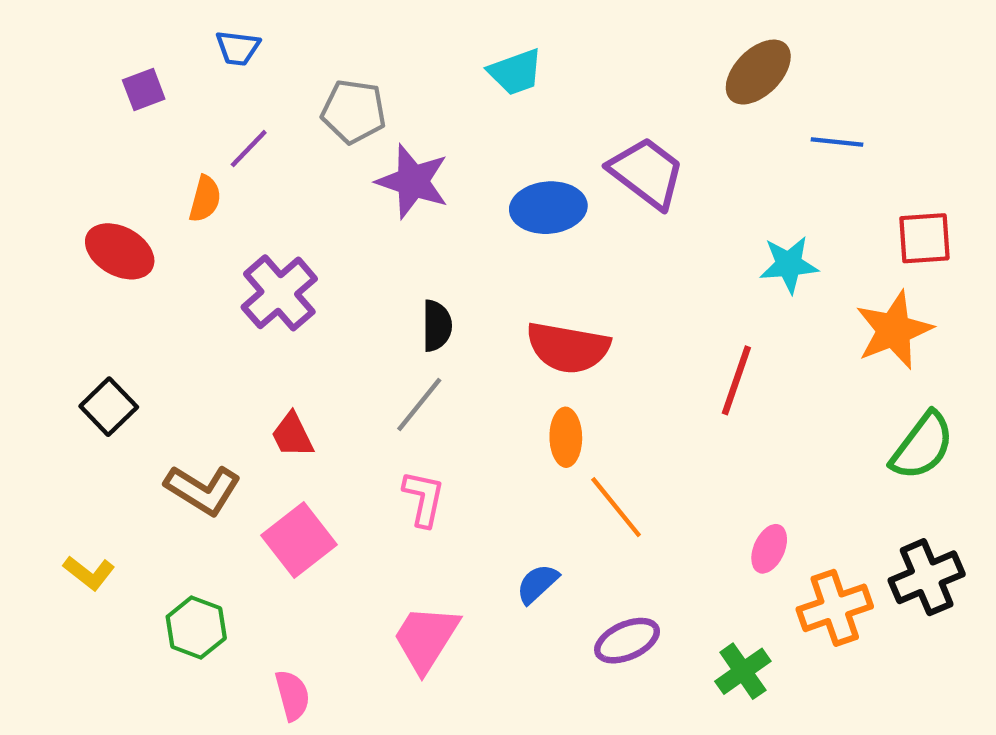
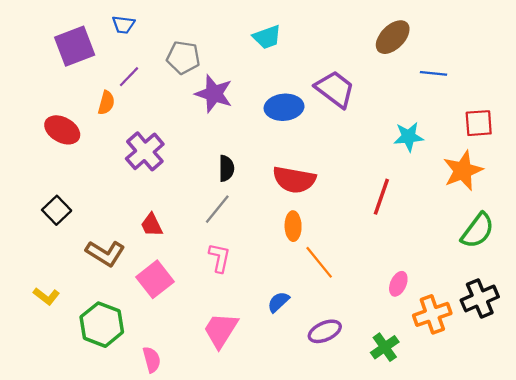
purple square: (144, 90) -> (75, 46), size x1.8
green hexagon: (196, 628) -> (102, 325), size x1.4

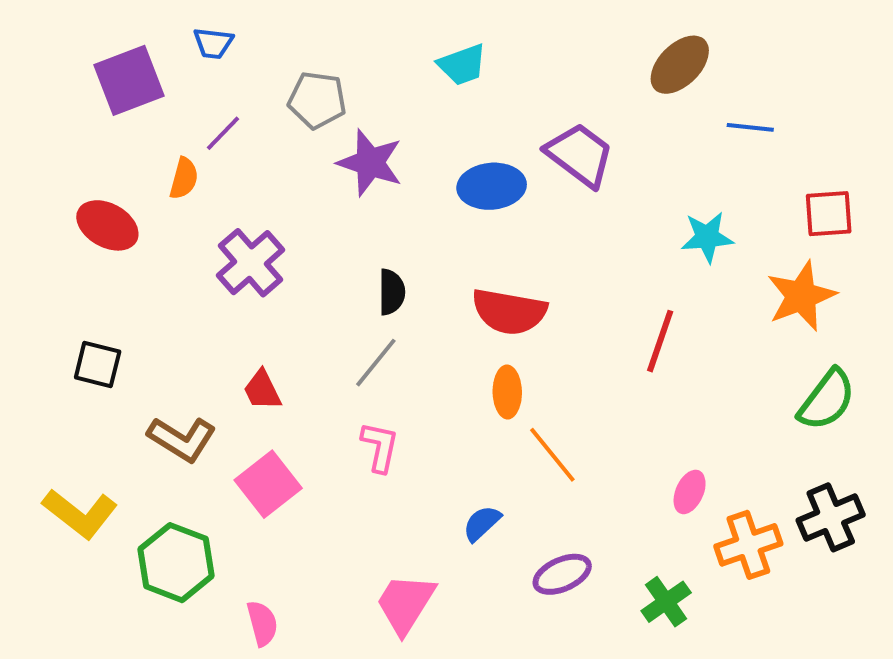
black square: (57, 210) -> (98, 365), turned -32
yellow L-shape: (46, 296) -> (80, 514), size x1.6
pink trapezoid: (221, 330) -> (405, 604), moved

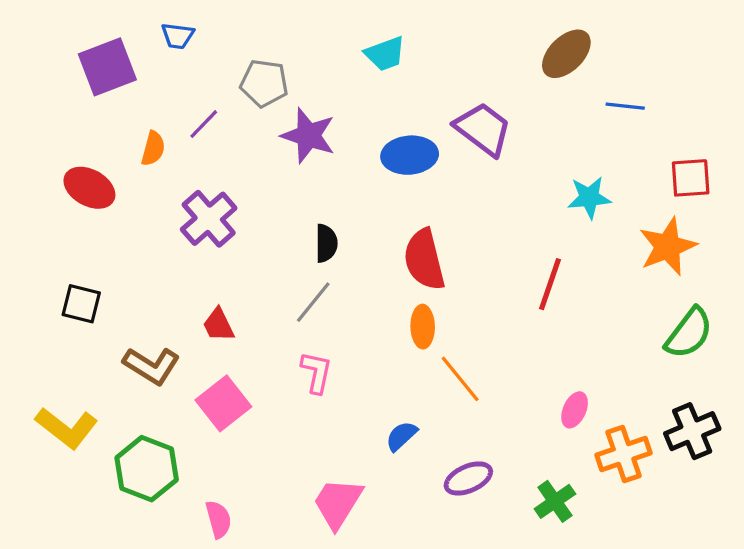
purple line: (223, 133) -> (204, 124), moved
red semicircle: (509, 312) -> (424, 260), turned 66

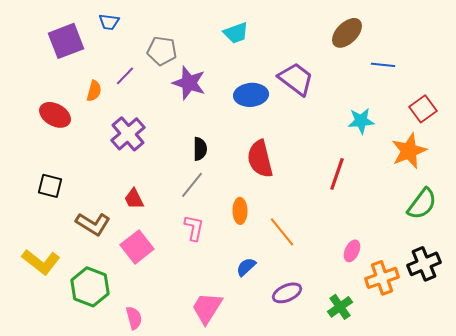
red square: (691, 178) -> (423, 109), turned -32
orange ellipse: (423, 327) -> (240, 211), moved

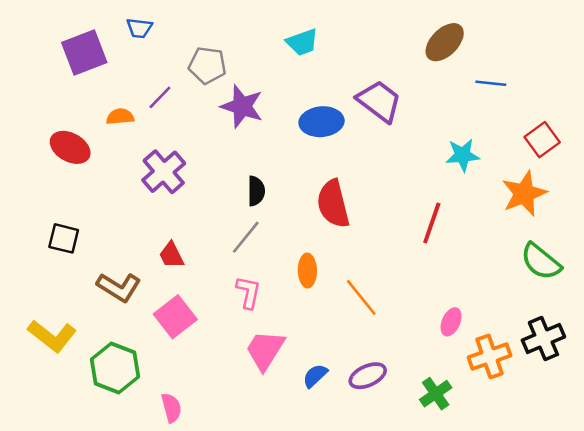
orange semicircle: (94, 91) -> (120, 117), turned -110
green semicircle: (422, 204) -> (541, 262), turned 92
blue semicircle: (246, 267) -> (315, 376), moved
pink trapezoid: (207, 308) -> (265, 350), moved

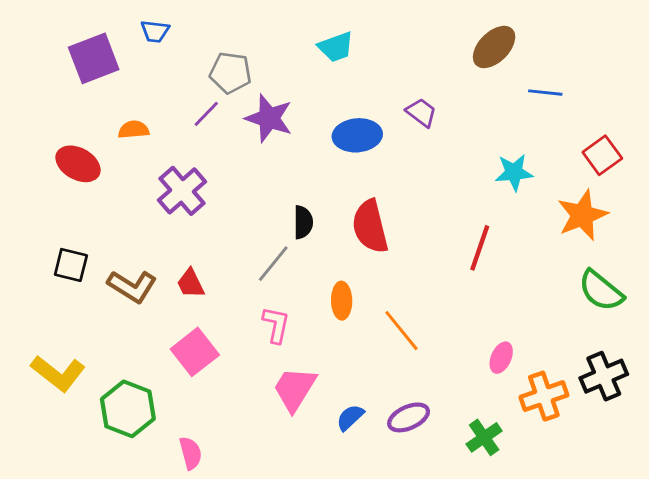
purple line: (160, 97) -> (206, 114), moved
purple trapezoid: (379, 101) -> (421, 113), size x0.6
black semicircle: (256, 191) -> (303, 222), moved
brown L-shape: (119, 287) -> (132, 286), moved

